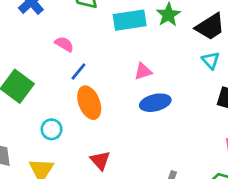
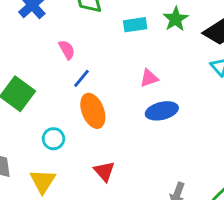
cyan rectangle: (130, 20) -> (135, 25), size x0.7
pink semicircle: (64, 44) -> (67, 50), turned 30

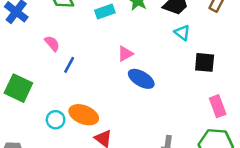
orange ellipse: (93, 111) -> (84, 115), moved, turned -36
blue ellipse: (162, 111) -> (141, 79), turned 55

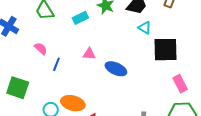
pink triangle: (125, 54) -> (89, 54), moved, turned 40
black square: (205, 62) -> (166, 50), size x1.5

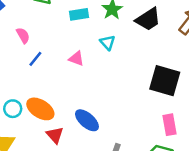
cyan triangle: (145, 28) -> (108, 42), moved
blue ellipse: (116, 69) -> (87, 120), moved

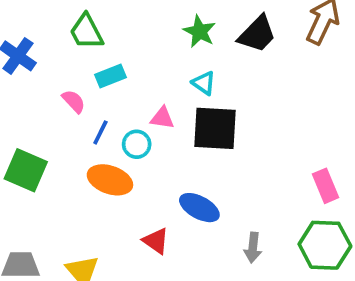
cyan rectangle: (79, 14) -> (110, 76), moved
black square: (165, 81) -> (215, 128), moved
cyan circle: (13, 109) -> (137, 144), moved
orange ellipse: (40, 109) -> (110, 180), moved

